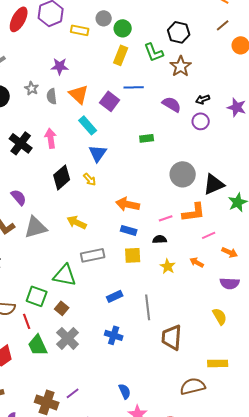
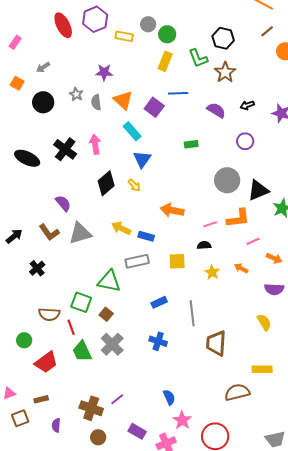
red ellipse: (19, 19) -> (63, 25), turned -55
purple circle: (201, 121) -> (245, 141), moved
blue rectangle: (129, 230) -> (146, 236), moved

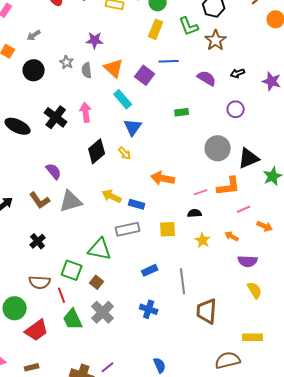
black cross: (37, 268) -> (38, 241), moved
purple semicircle: (274, 289) -> (248, 261), moved
green circle: (24, 340) -> (15, 308), size x1.5

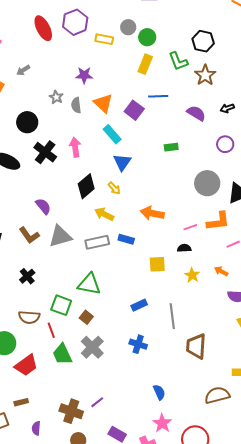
black circle: (34, 70) -> (27, 122), moved
yellow arrow: (112, 196) -> (104, 214), moved
gray rectangle: (128, 229) -> (97, 242), moved
blue semicircle: (160, 365) -> (159, 392), moved

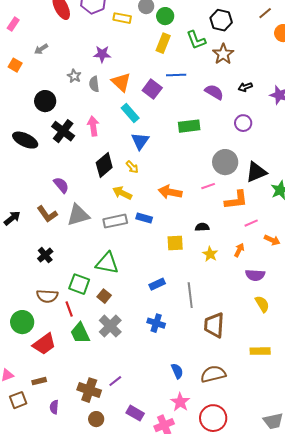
green rectangle: (171, 147) -> (189, 126), size x1.5
pink line: (190, 227) -> (208, 186), moved
orange arrow: (221, 271) -> (239, 250), turned 88
brown semicircle: (217, 395) -> (213, 374), moved

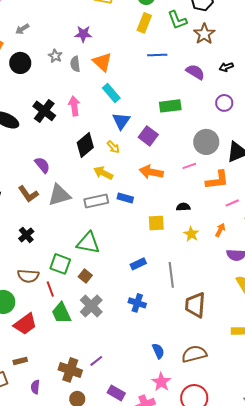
purple square: (152, 89) -> (148, 136), moved
black circle: (45, 101) -> (20, 63), moved

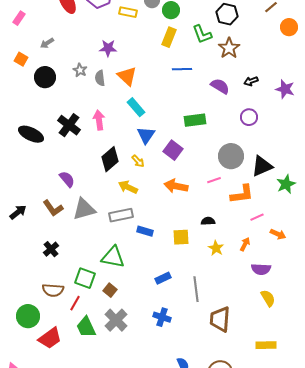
blue rectangle: (125, 198) -> (145, 231), moved
red line: (50, 289) -> (75, 303), turned 49

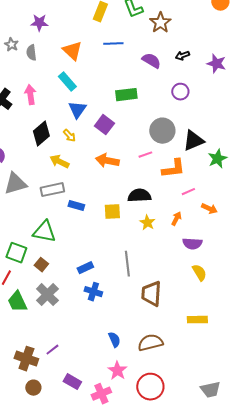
orange triangle: (127, 76) -> (72, 51), moved
black semicircle: (208, 221) -> (139, 196), size x1.6
blue rectangle: (163, 278) -> (85, 268), moved

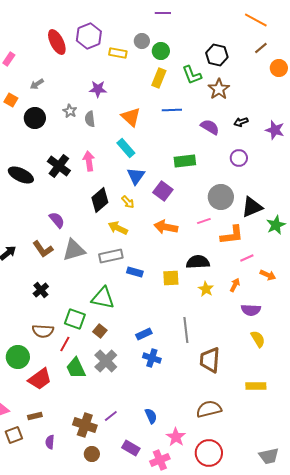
blue semicircle: (114, 340) -> (151, 416), moved

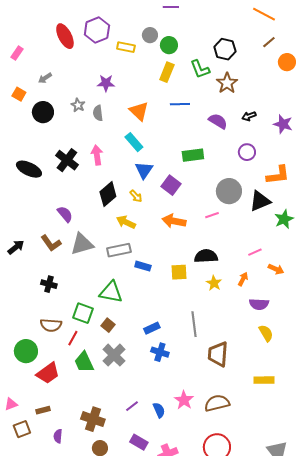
orange L-shape: (232, 235) -> (278, 175), moved
black cross: (41, 290) -> (49, 284), turned -35
purple line: (111, 416) -> (132, 406), moved
pink star: (176, 437) -> (184, 400), moved

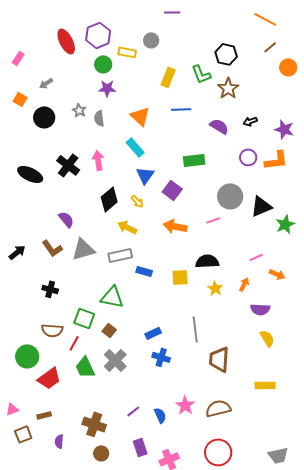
green circle: (169, 45) -> (103, 64), moved
orange L-shape: (278, 175) -> (276, 160), moved
purple rectangle: (139, 442) -> (140, 447), turned 42

